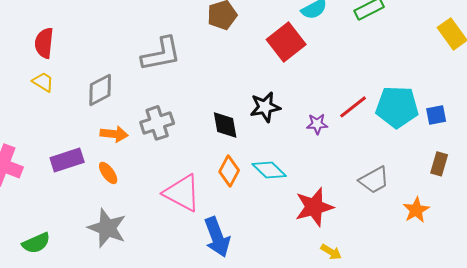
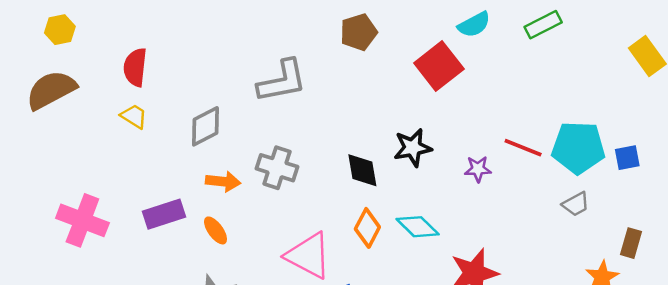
red line: (353, 107) -> (523, 148), turned 60
gray cross: (157, 123) -> (277, 168), turned 36
brown rectangle: (439, 164) -> (631, 243), moved
gray trapezoid: (374, 180) -> (576, 204), moved, size x0.7

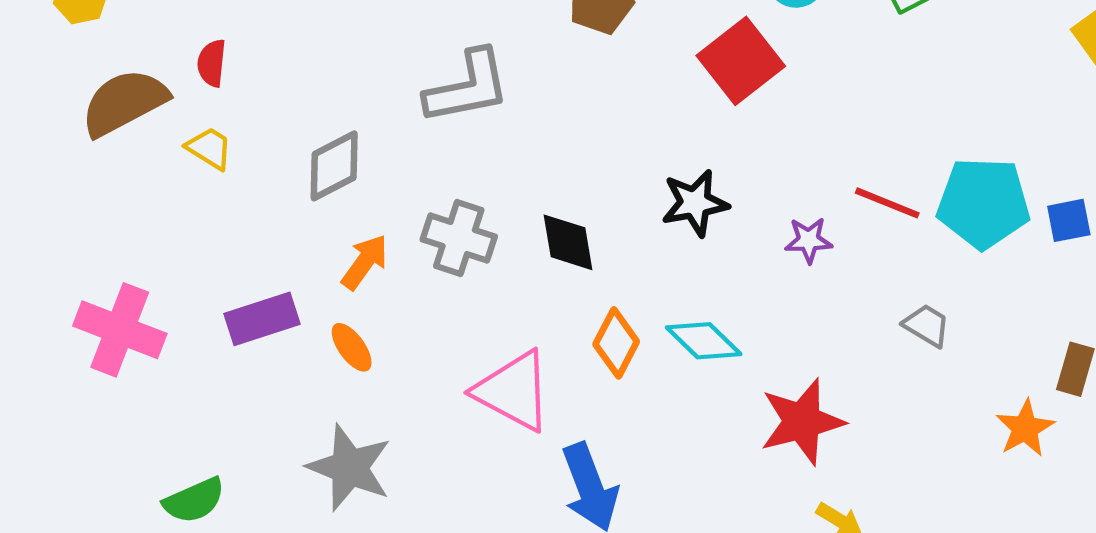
red semicircle: (135, 67) -> (212, 63), size x0.7
brown semicircle: (51, 90) -> (124, 102), moved
black diamond: (362, 170) -> (568, 242), moved
orange arrow: (223, 182) -> (365, 262), turned -60
gray trapezoid: (576, 204) -> (927, 325), moved, turned -120

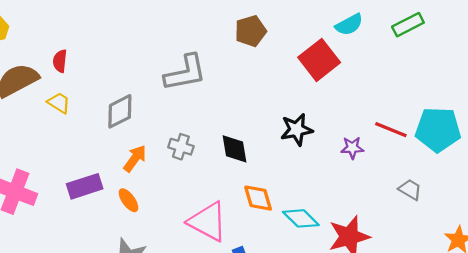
gray cross: (459, 238) -> (181, 147), size x0.7
cyan diamond: (704, 341) -> (301, 218), moved
orange diamond: (616, 343) -> (258, 198), turned -44

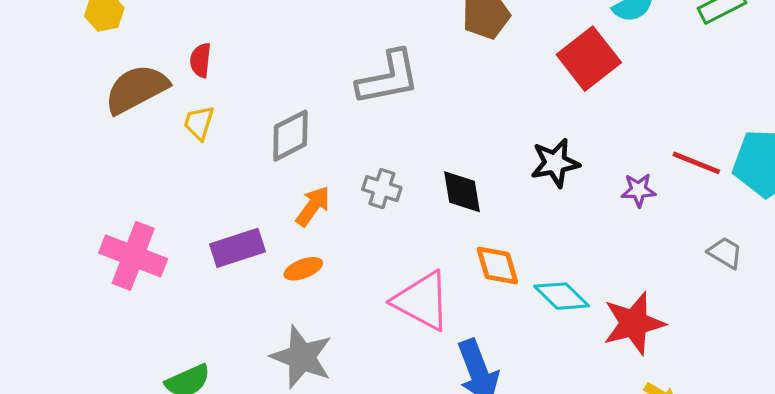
yellow trapezoid: (59, 103) -> (199, 123), turned -105
orange ellipse: (128, 200) -> (303, 269), turned -75

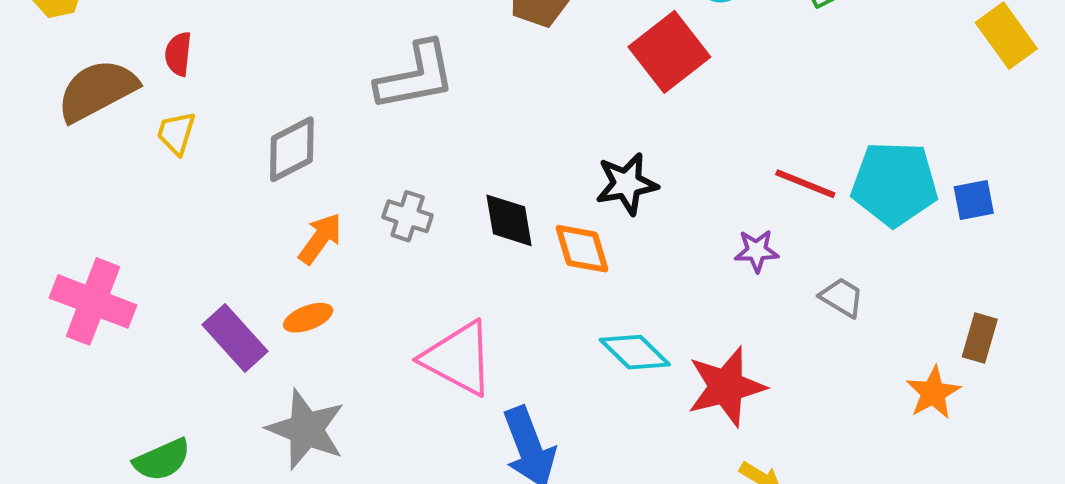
purple star: (639, 190) -> (757, 251), moved
purple rectangle: (237, 248) -> (235, 338), moved, turned 66
orange diamond: (497, 266) -> (582, 249), moved

